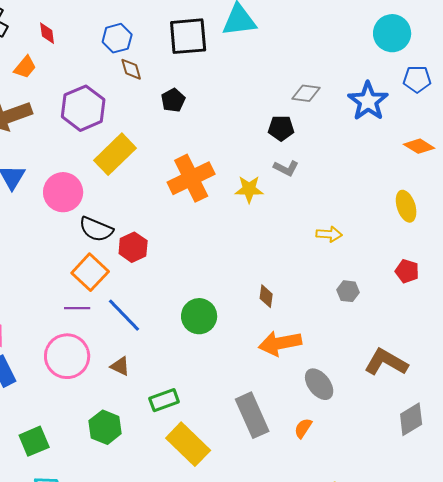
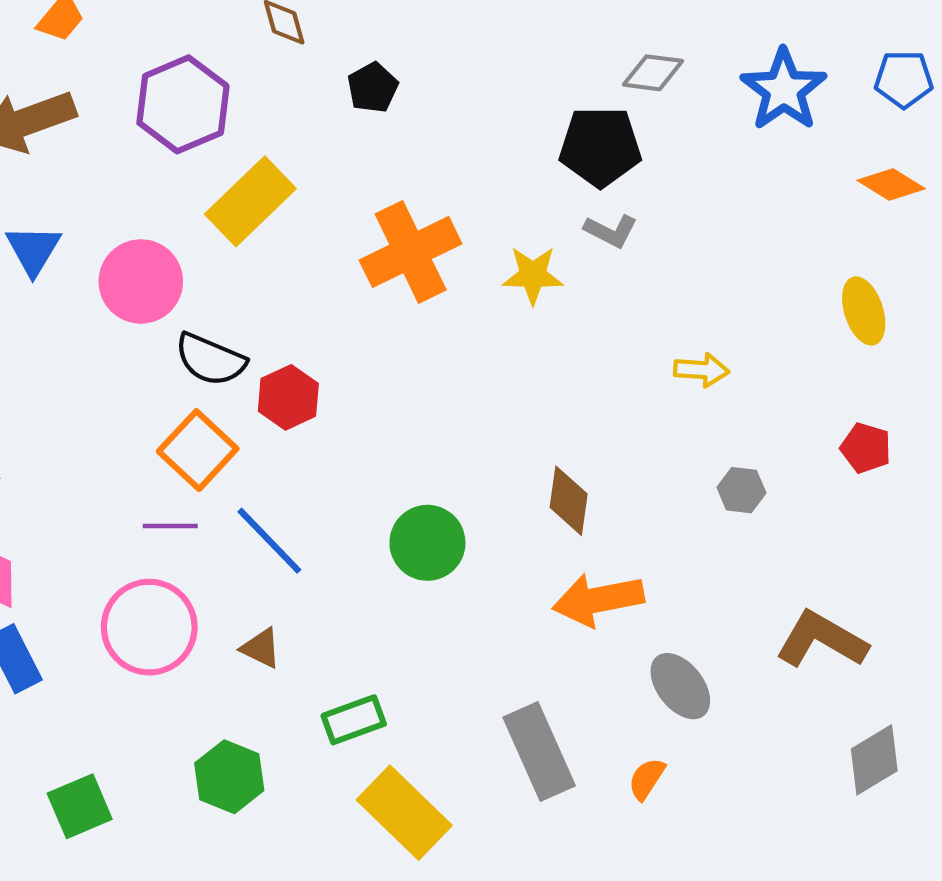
blue pentagon: (417, 79) -> (904, 79), moved
black pentagon: (281, 128) -> (600, 147), size x1.5
brown diamond: (266, 296) -> (569, 501), size x1.4

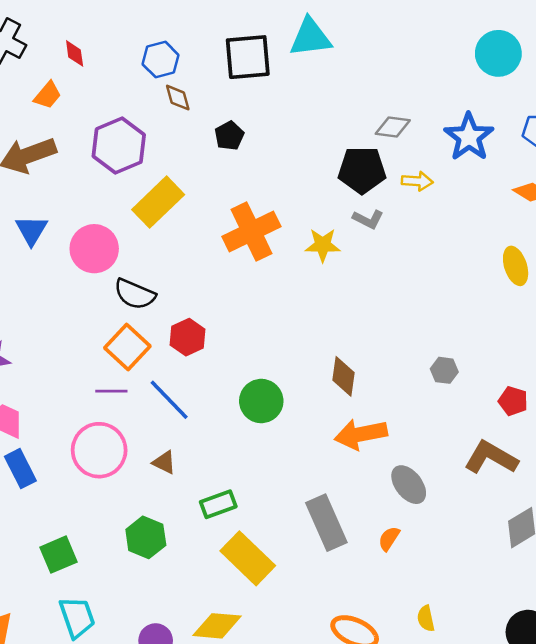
yellow arrow: (701, 370) -> (417, 181), moved
red hexagon: (288, 397) -> (188, 337), moved
red pentagon: (866, 448) -> (513, 401), moved

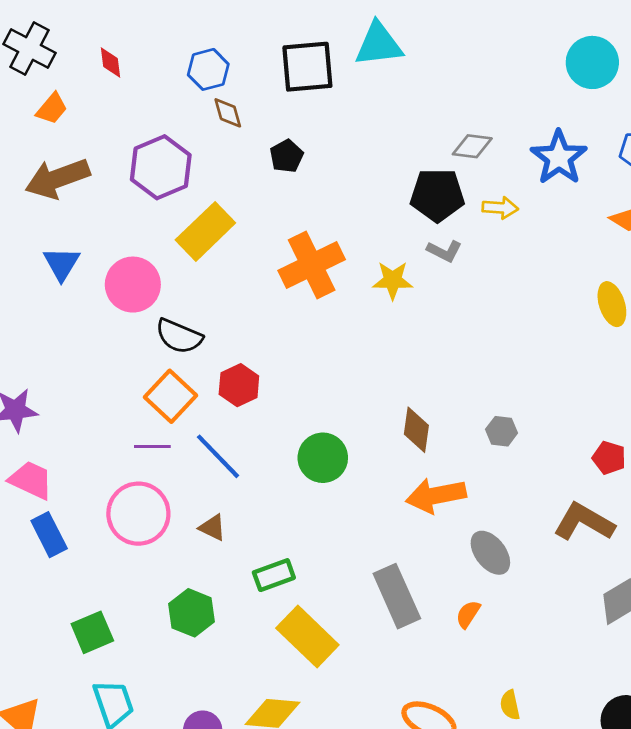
orange trapezoid: (48, 95) -> (52, 109), moved
gray hexagon: (444, 370) -> (502, 431), moved

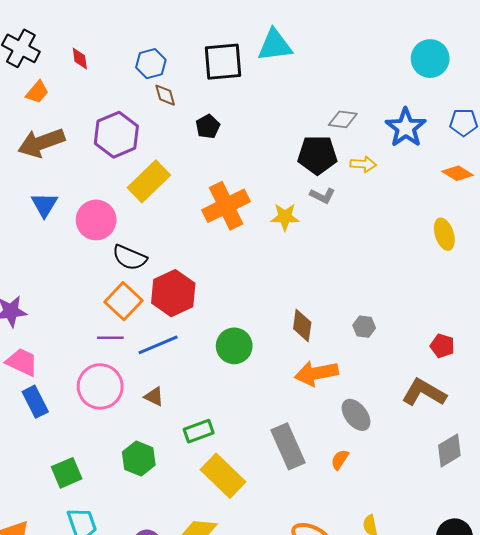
red hexagon: (239, 385) -> (173, 293), size x1.5
blue line: (218, 456) -> (158, 345), turned -69

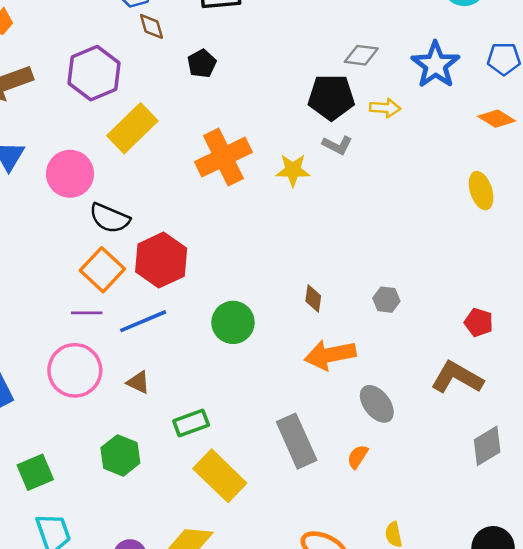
brown diamond: (302, 326) -> (313, 298), size x0.7

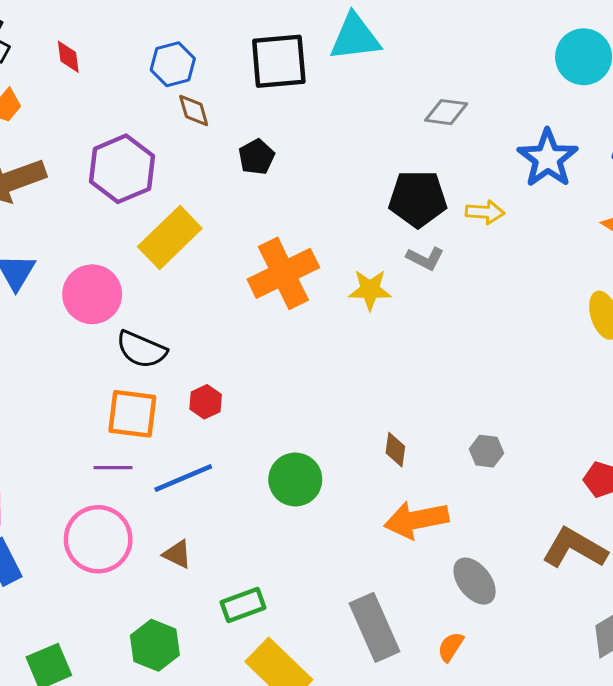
gray diamond: (361, 55) -> (446, 112), moved
red hexagon: (161, 260) -> (206, 402), size x0.5
orange square: (102, 270) -> (132, 414), turned -36

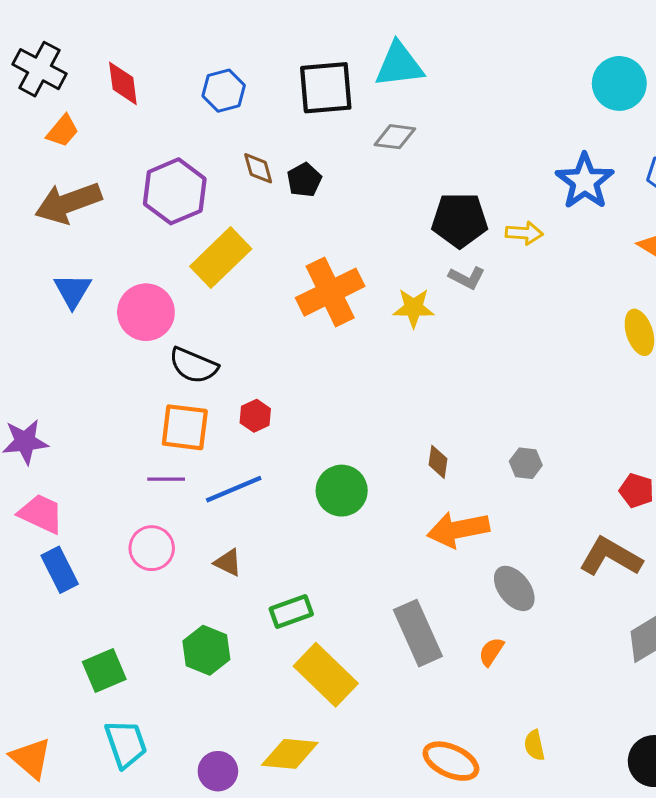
red diamond: (68, 57) -> (123, 83), size x1.4
brown diamond: (194, 111) -> (258, 168), moved
gray diamond: (446, 112) -> (395, 137), moved
pink circle: (98, 539) -> (152, 548), size x0.7

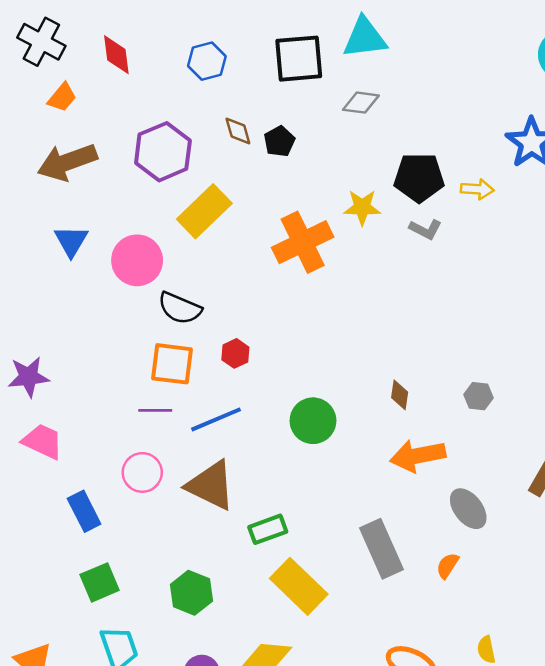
yellow star: (414, 308) -> (362, 207), moved
brown triangle: (228, 563) -> (211, 485), size x2.0
blue rectangle: (60, 570) -> (84, 511), moved
green hexagon: (206, 650) -> (191, 593), moved

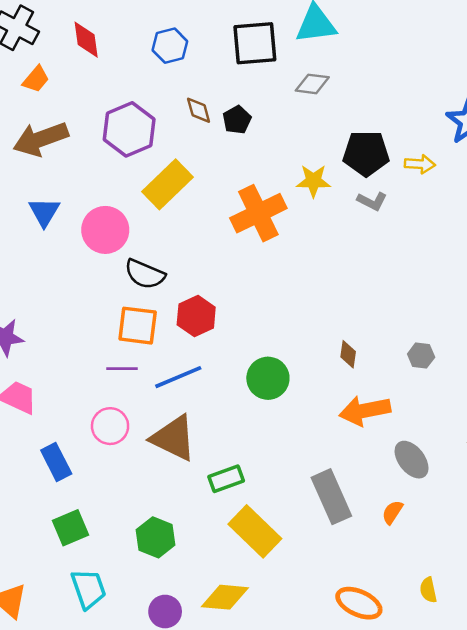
red hexagon: (235, 353) -> (196, 316), size x1.5

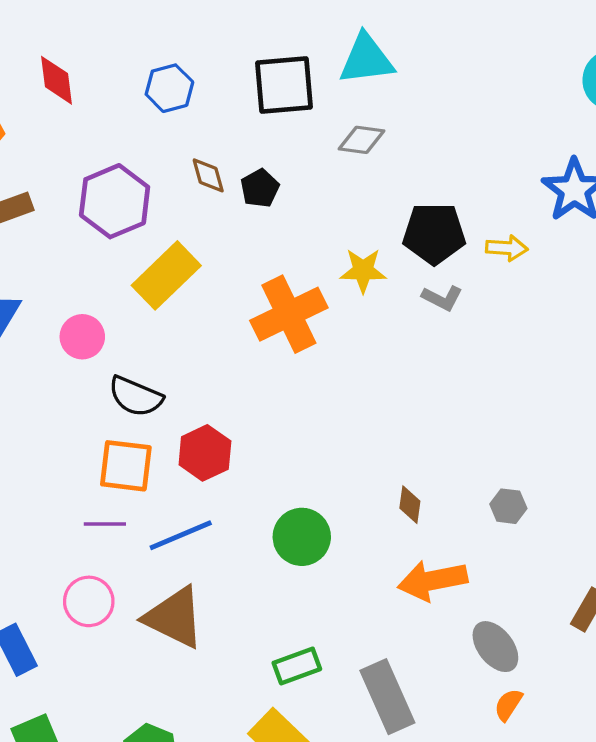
pink circle: (105, 230) -> (82, 337), size x0.7
green rectangle: (226, 479) -> (297, 666), moved
orange semicircle: (392, 512) -> (508, 705), moved

